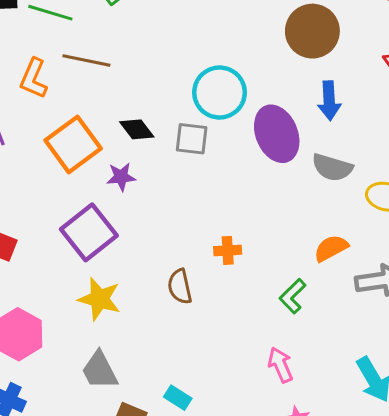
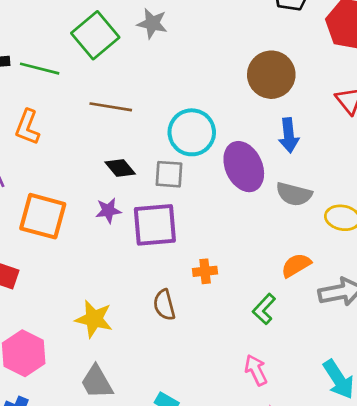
brown line: (86, 61) -> (111, 107), moved
orange square: (73, 144) -> (43, 216), moved, turned -36
purple square: (89, 232) -> (155, 225), moved, turned 36

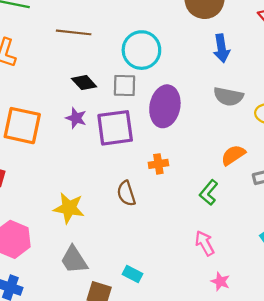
purple ellipse: (244, 167) -> (165, 106), moved, turned 39
purple star: (108, 210) -> (76, 118), turned 30

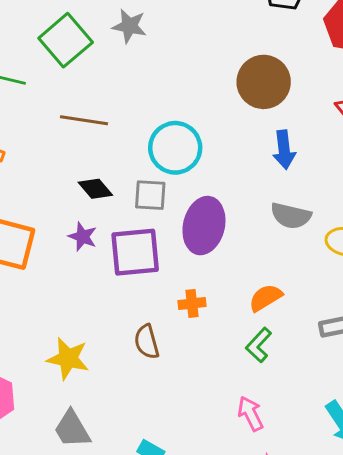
orange semicircle: (233, 155) -> (266, 298), moved

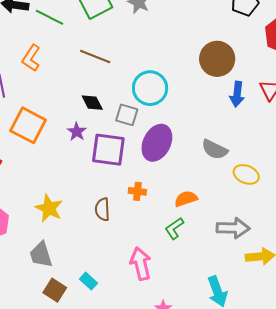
blue arrow: (284, 150) -> (237, 94), moved
pink arrow: (250, 414) -> (141, 264), moved, size x1.4

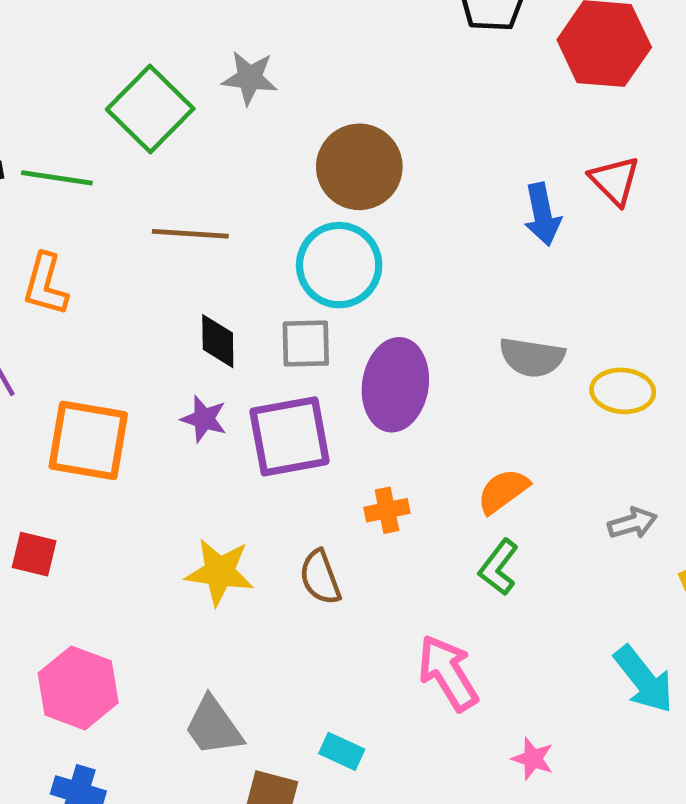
brown circle: (217, 59) -> (359, 167), moved
black diamond: (92, 103) -> (218, 341), turned 45
yellow star: (49, 208) -> (220, 572), moved
gray arrow: (233, 228) -> (632, 523), size x0.6

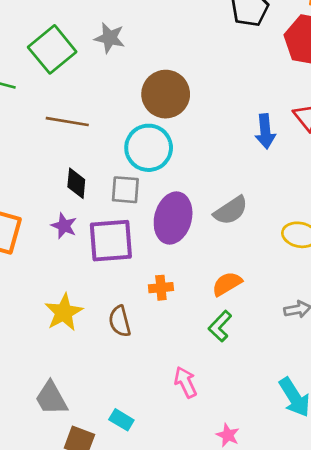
gray semicircle: (532, 357) -> (231, 211), moved, turned -48
yellow star: (220, 572) -> (64, 312), turned 30
pink arrow: (448, 673) -> (186, 382), size x0.7

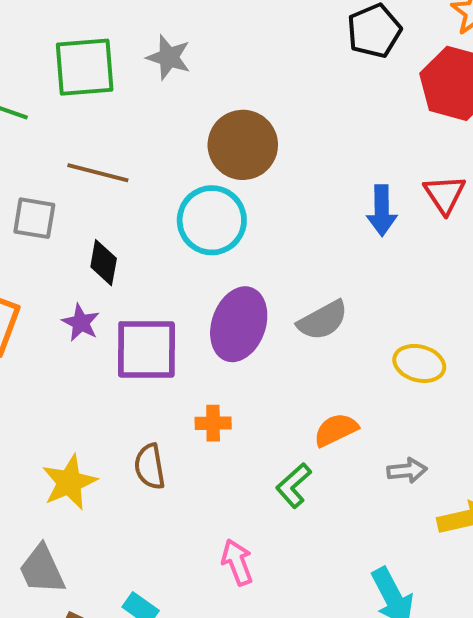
green square: (52, 49) -> (85, 67), turned 30
gray square: (125, 190) -> (34, 218), moved
orange semicircle: (227, 284) -> (336, 430), moved
yellow star: (64, 312) -> (69, 482), moved

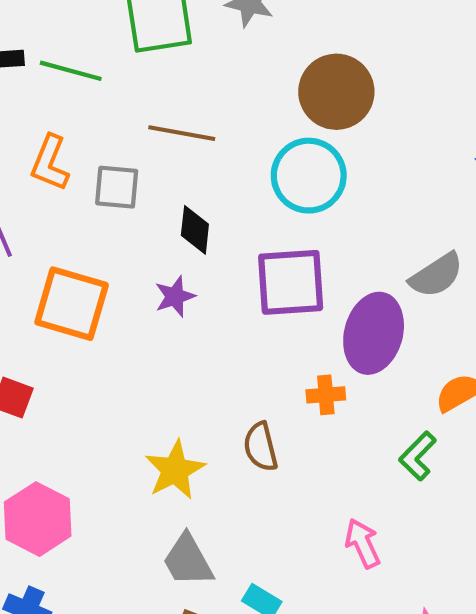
purple star: (81, 323) -> (175, 296), turned 30
purple ellipse: (239, 324) -> (374, 333), moved
purple square: (146, 349) -> (291, 282), moved
gray trapezoid: (42, 569) -> (188, 560), moved

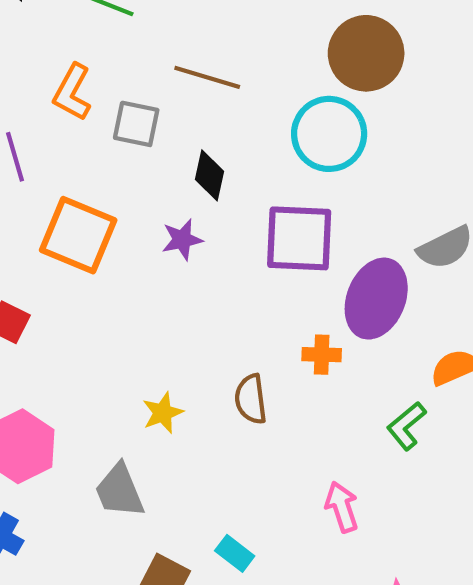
yellow star: (175, 470) -> (163, 413), size x0.7
gray trapezoid: (188, 560) -> (119, 491), moved

